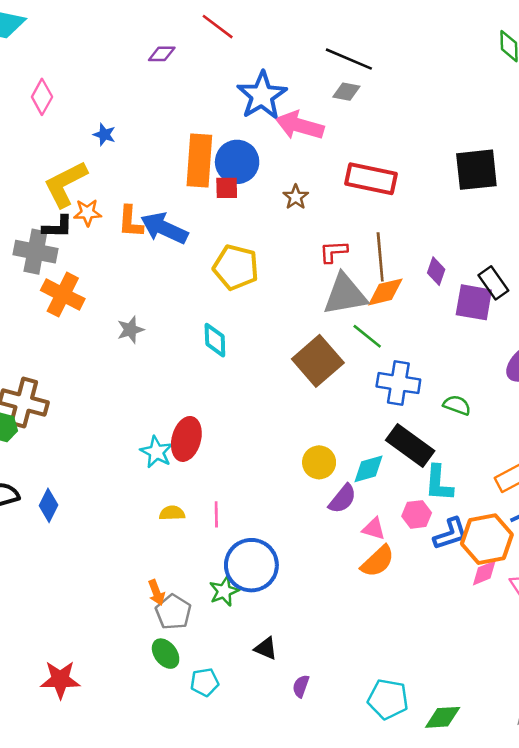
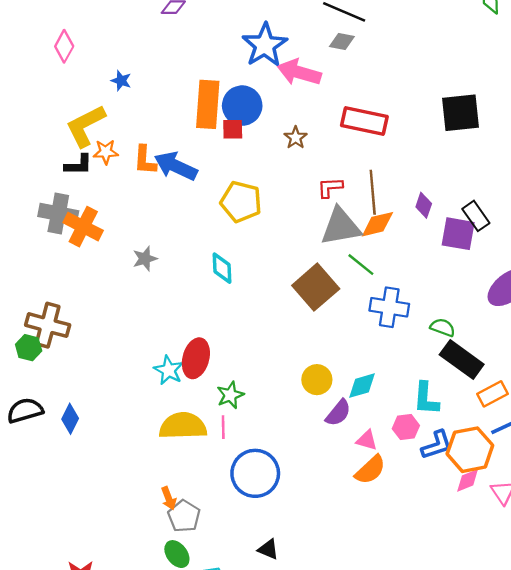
gray cross: (35, 252) -> (58, 214), moved
black rectangle: (410, 445) -> (462, 359), moved
yellow semicircle: (172, 513) -> (183, 426), size x2.0
green star: (224, 591) -> (230, 395), moved

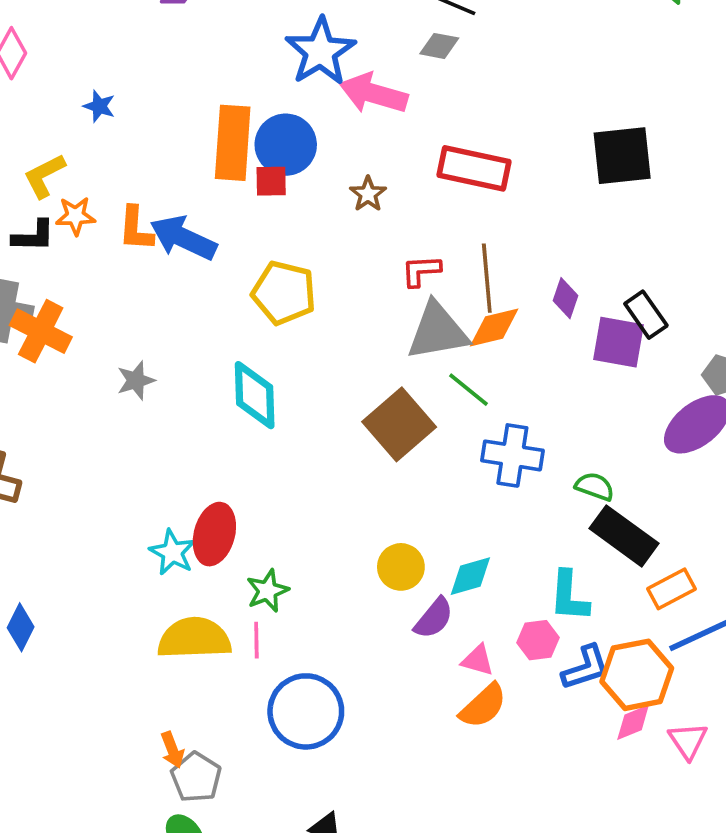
yellow L-shape: (86, 126) -> (44, 176), size x0.7
cyan diamond: (222, 268) -> (255, 395), size x1.4

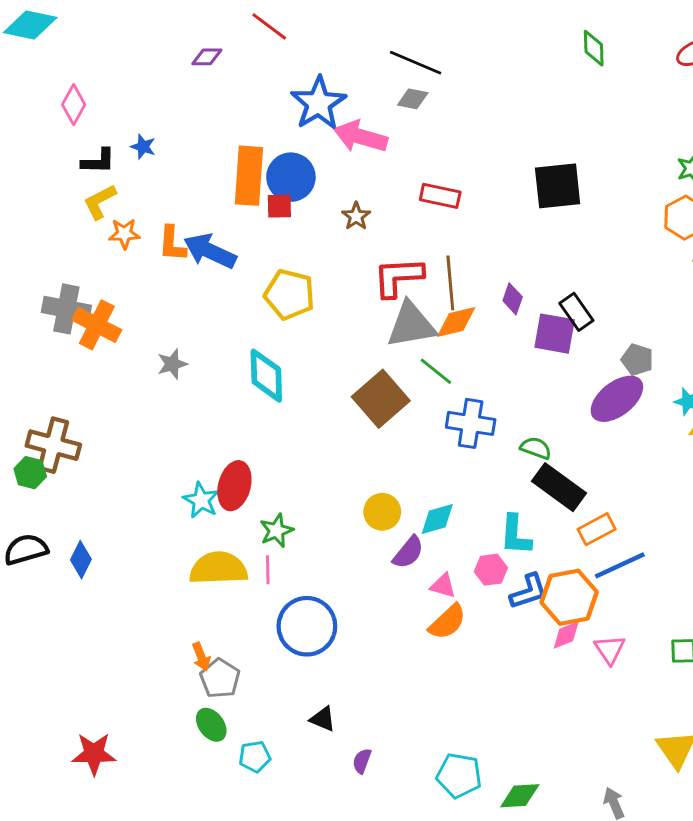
red rectangle: (474, 168) -> (440, 196), size x0.7
black L-shape: (33, 236) -> (98, 161), moved
red L-shape: (421, 271) -> (398, 277), size x1.6

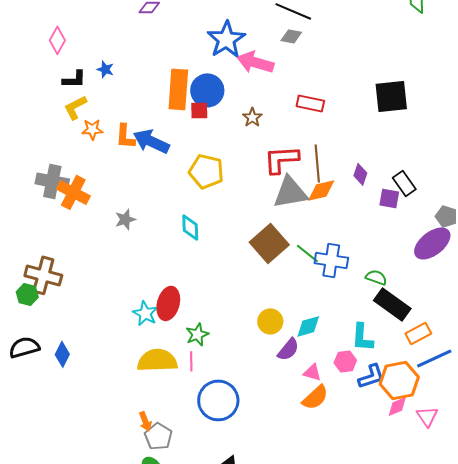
purple square: (555, 334) -> (389, 198), size x0.7
green line: (436, 371) -> (307, 253), moved
cyan diamond: (266, 376) -> (190, 227), size x0.7

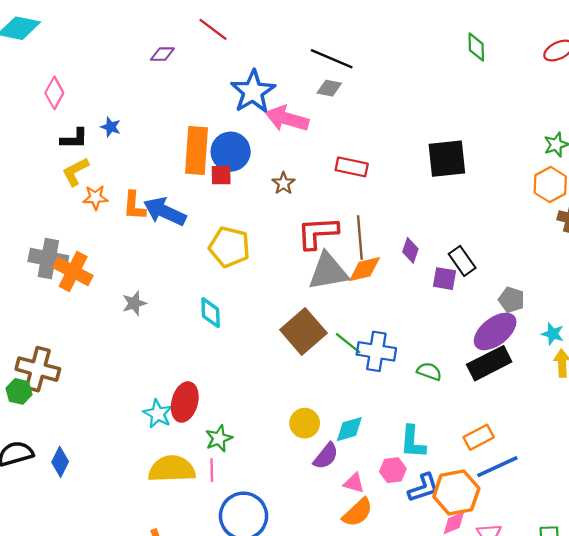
black rectangle: (392, 304) -> (489, 363), moved, turned -63

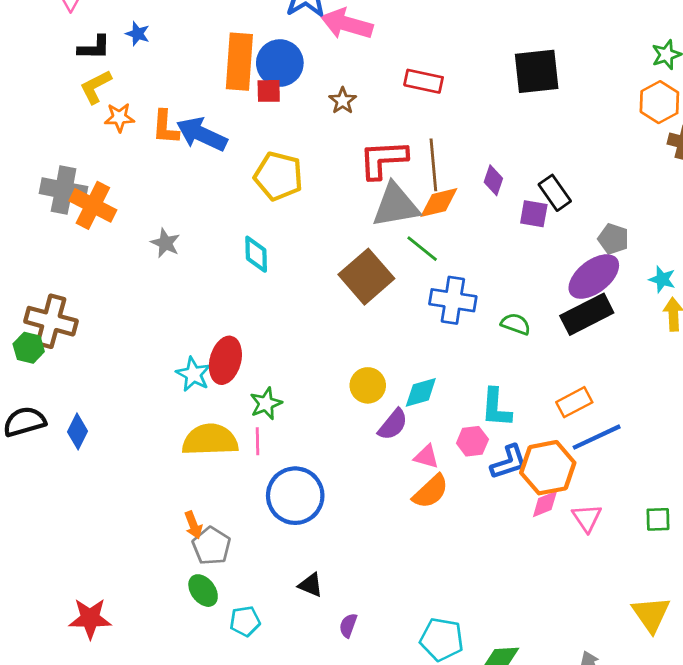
gray star: (134, 303) -> (165, 243), turned -30
green line: (348, 343) -> (422, 249), moved

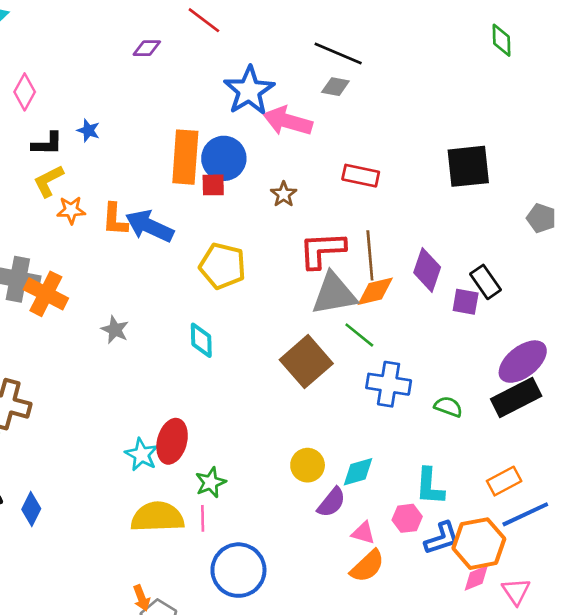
purple diamond: (493, 180) -> (427, 270), size x1.5
gray pentagon: (613, 239) -> (541, 218), moved

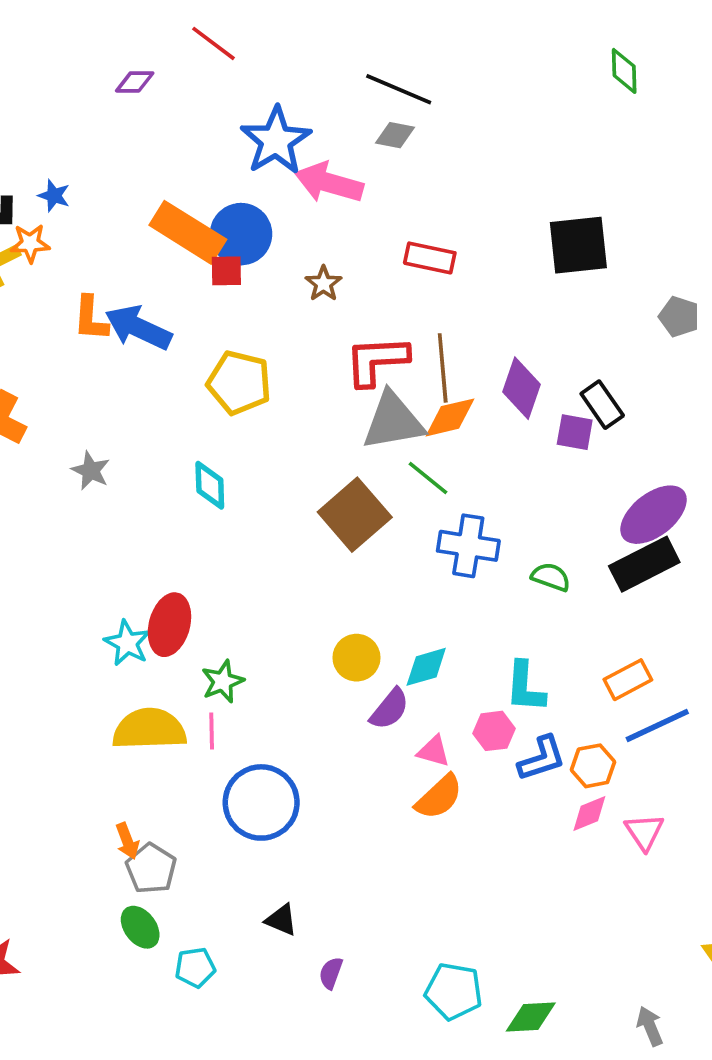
orange rectangle: (185, 157) -> (188, 232), turned -62
orange star: (71, 210) -> (30, 243), moved
orange hexagon: (479, 544) -> (593, 766), size x0.6

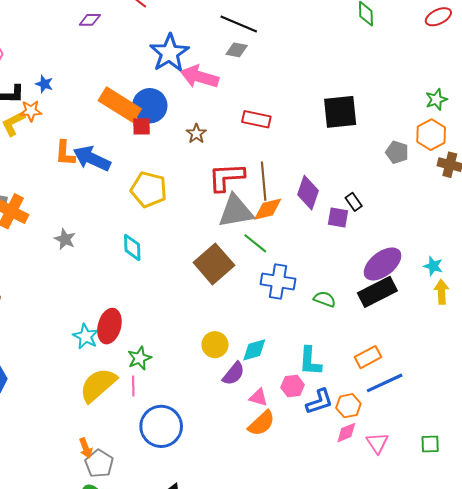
black rectangle: (602, 405) -> (354, 202), size x0.7
yellow semicircle: (149, 729) -> (98, 385), turned -39

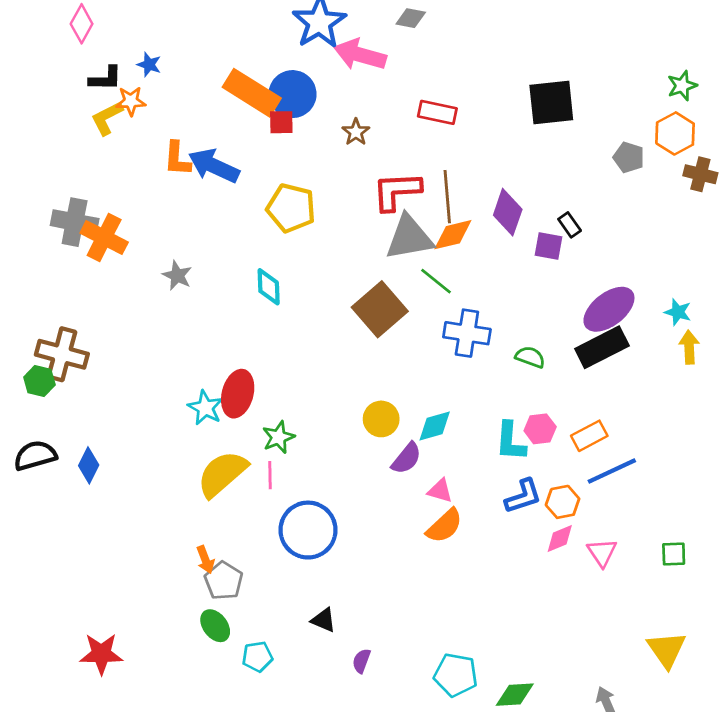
pink hexagon: (293, 386) -> (540, 429), moved

